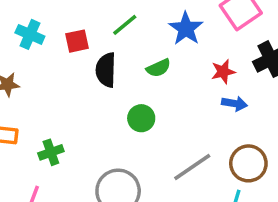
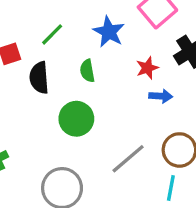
green semicircle: (158, 68) -> (87, 71), turned 110
green circle: (141, 118) -> (76, 119), size x1.4

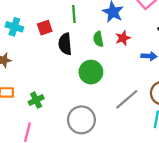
green line: (52, 34) -> (74, 14), turned -48
red star: (147, 68) -> (123, 38), moved

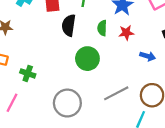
green cross: (36, 100) -> (28, 73), turned 32

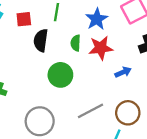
red star: (126, 33) -> (101, 48), size x1.5
blue arrow: (148, 56) -> (123, 72), turned -40

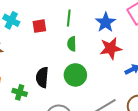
black semicircle: (41, 40) -> (42, 77), moved
green semicircle: (76, 43) -> (72, 44), moved

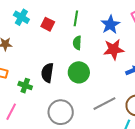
red square: (39, 26) -> (48, 24), turned 32

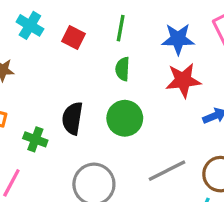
blue star: (110, 25) -> (178, 39), turned 30

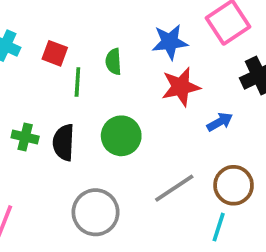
green line: (121, 28) -> (77, 82), moved
green semicircle: (123, 69) -> (113, 62), moved
green cross: (35, 139) -> (25, 137), moved

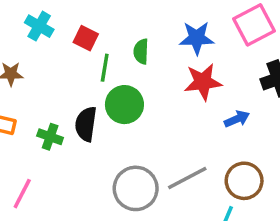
green circle: (121, 136) -> (124, 105), moved
green cross: (25, 137) -> (50, 137), moved
gray circle: (96, 212) -> (136, 188), moved

